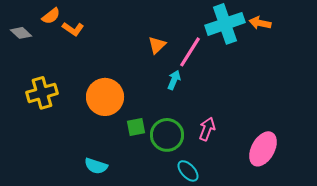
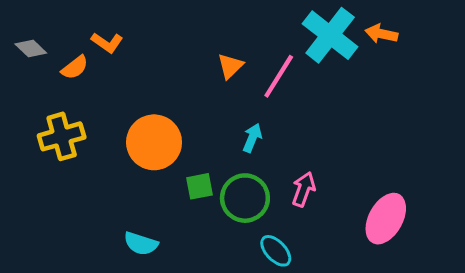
orange semicircle: (51, 16) -> (75, 67), moved
cyan cross: (225, 24) -> (330, 35), turned -33
cyan arrow: (174, 80) -> (252, 138), moved

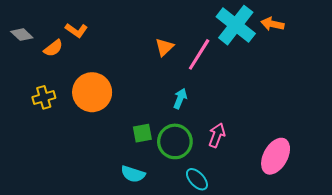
yellow cross: (62, 136) -> (44, 97), size x0.7
orange circle: (154, 142) -> (92, 92), moved
cyan semicircle: (141, 244) -> (133, 174), moved

